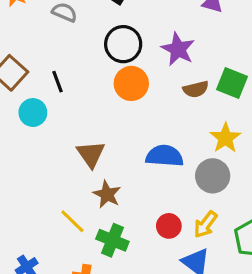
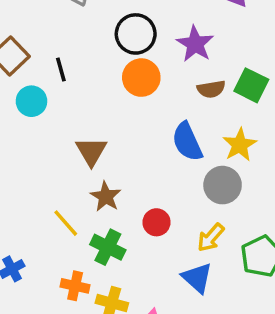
blue semicircle: (165, 156) -> (187, 142), moved, turned -123
red circle: (169, 226) -> (157, 222), moved

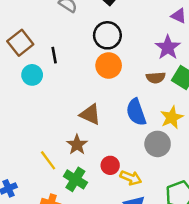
purple star: (195, 44) -> (168, 47), moved
brown triangle: (91, 151) -> (90, 114), moved, turned -40
yellow arrow: (211, 238) -> (131, 178), moved, turned -114

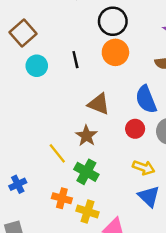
black line: (54, 55) -> (75, 60), moved
red circle: (110, 165) -> (135, 129), moved

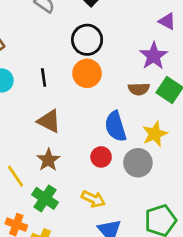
brown triangle: (99, 104) -> (49, 121), moved
yellow arrow: (144, 168) -> (93, 199), moved

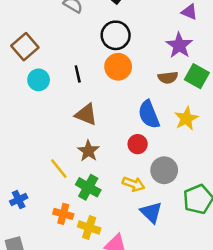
gray circle: (138, 163) -> (164, 170), moved

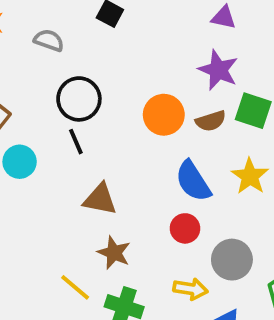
black circle: (116, 35) -> (79, 99), moved
orange circle: (118, 67) -> (164, 115), moved

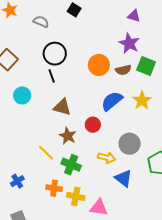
cyan circle: (20, 162) -> (22, 95), moved
blue semicircle: (193, 181) -> (112, 101), turned 80
red circle: (185, 228) -> (93, 125), moved

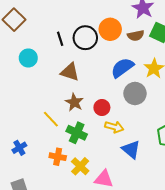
black circle: (55, 54) -> (85, 38), moved
red circle: (93, 125) -> (102, 107), moved
gray circle: (130, 144) -> (135, 93), moved
yellow cross: (76, 196) -> (80, 166), turned 30

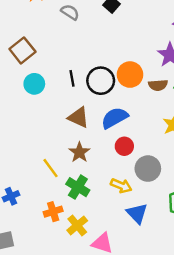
cyan circle: (28, 58) -> (34, 84), moved
blue semicircle: (122, 68) -> (115, 118), moved
gray circle: (135, 93) -> (148, 169), moved
red circle: (102, 107) -> (124, 146), moved
orange cross: (58, 157) -> (53, 212), turned -35

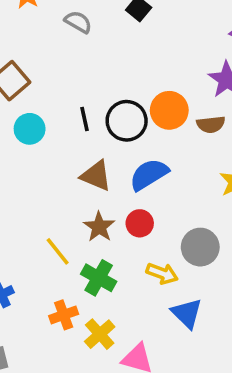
red circle: (124, 146) -> (140, 223), moved

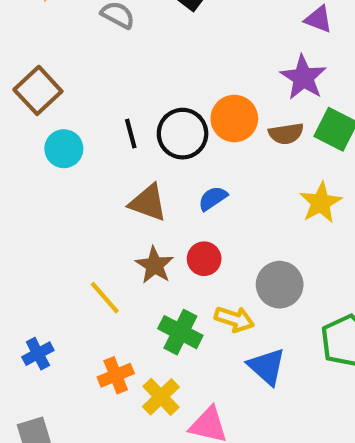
blue semicircle: (149, 174) -> (213, 198), size x0.6
green cross: (99, 278) -> (180, 332), moved

